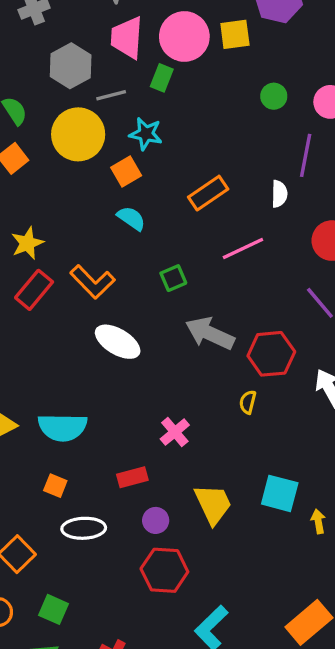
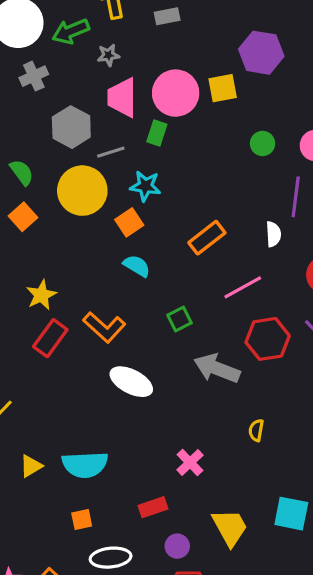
red hexagon: (271, 354) -> (268, 339), moved
orange square: (55, 486) -> (82, 519), turned -30

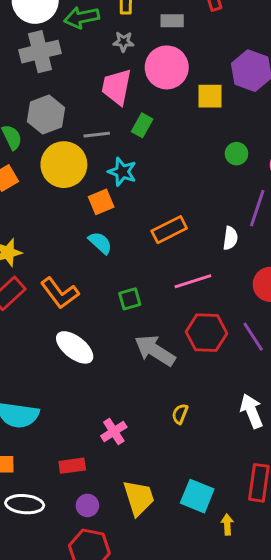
gray star: (108, 55) -> (123, 42), moved
gray cross: (34, 76) -> (40, 52), size x1.5
pink circle: (176, 93) -> (167, 67), moved
gray hexagon: (71, 127) -> (46, 115), moved

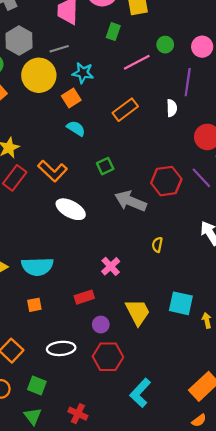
green rectangle: (142, 125) -> (113, 32), moved
pink line: (193, 281) -> (137, 62), moved
white ellipse: (25, 504) -> (61, 348), moved

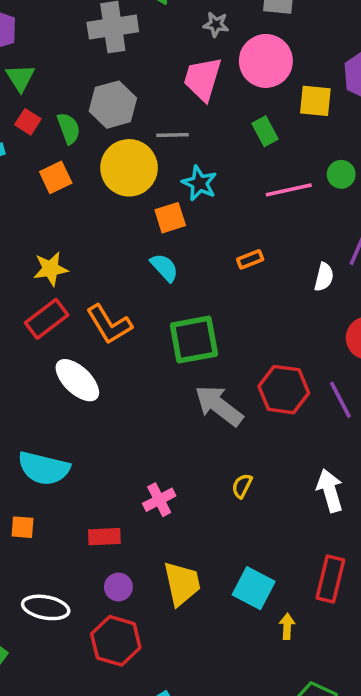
green rectangle: (113, 32) -> (265, 131), turned -63
orange rectangle: (125, 110) -> (250, 259), size x0.6
green square: (105, 166) -> (194, 340), size x1.8
white ellipse: (71, 209) -> (77, 380), moved

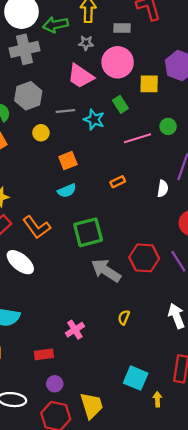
pink trapezoid: (202, 79) -> (81, 76), turned -68
yellow circle: (129, 168) -> (41, 133), size x0.5
cyan star: (199, 183) -> (94, 120), moved
cyan semicircle: (164, 268) -> (67, 191), turned 114
yellow trapezoid: (182, 584) -> (92, 406), moved

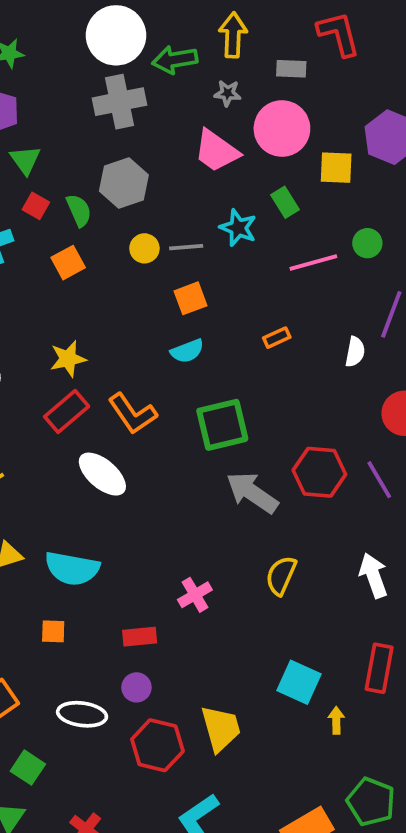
gray line: (65, 111) -> (186, 247), moved
yellow semicircle: (124, 317) -> (281, 576), size x1.5
purple circle: (55, 384) -> (136, 687), moved

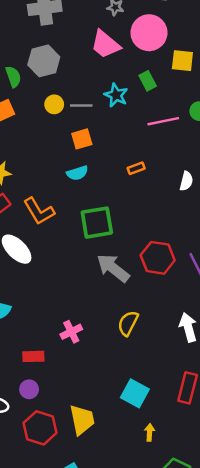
yellow arrow: (336, 720) -> (150, 432), moved

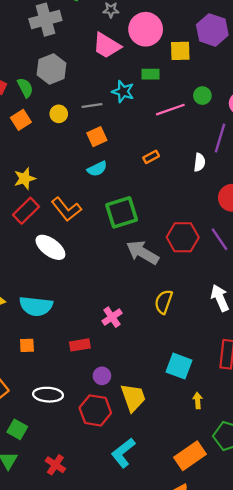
green rectangle: (148, 81) -> (150, 74), turned -54
yellow circle: (54, 104) -> (59, 114), moved
purple circle: (29, 389) -> (102, 376), moved

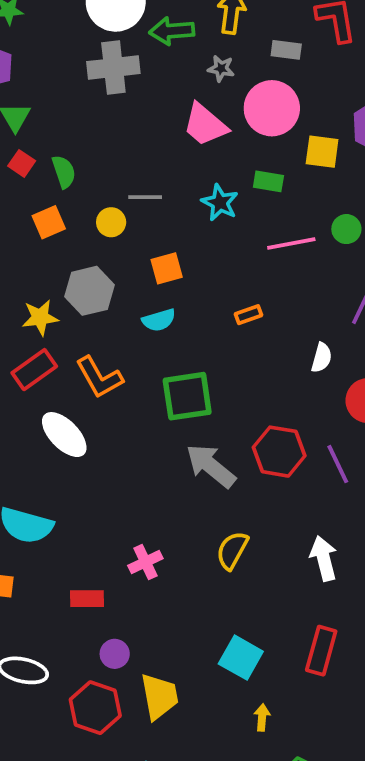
gray hexagon: (52, 69) -> (89, 291), moved
gray line: (92, 106) -> (145, 197), moved
white semicircle: (199, 162) -> (322, 358), moved

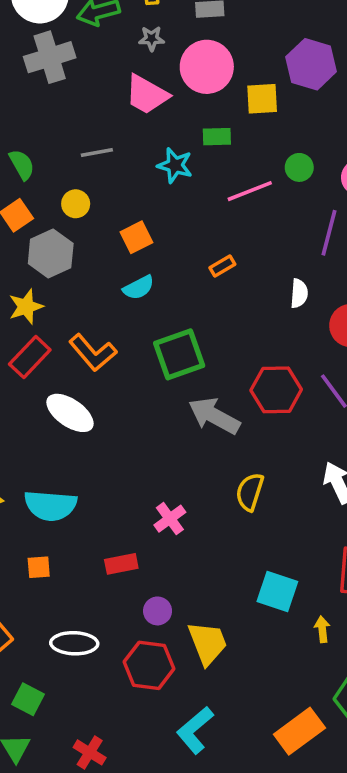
gray line: (145, 197) -> (97, 152), moved
gray hexagon: (89, 291) -> (51, 253), moved
yellow arrow: (262, 717) -> (322, 629), moved

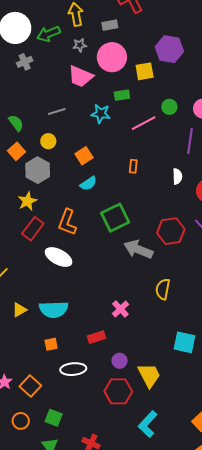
gray cross: (50, 57) -> (25, 62), size x0.6
orange rectangle: (222, 266) -> (133, 166), turned -48
orange L-shape: (93, 353) -> (67, 222), turned 68
white ellipse: (74, 643) -> (73, 369), moved

